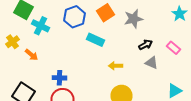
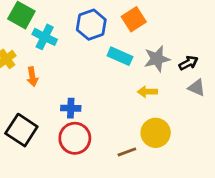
gray star: (134, 19) -> (157, 59), moved
orange arrow: (32, 55) -> (32, 77), turned 40

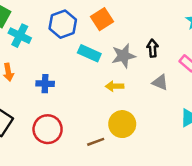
black arrow: (188, 63) -> (153, 48), moved, turned -66
blue cross: (71, 108) -> (45, 84), moved

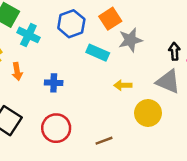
black arrow: (153, 48) -> (174, 51), moved
gray star: (123, 56) -> (130, 40), moved
gray triangle: (160, 82) -> (168, 82), size x1.5
yellow circle: (122, 124) -> (148, 113), moved

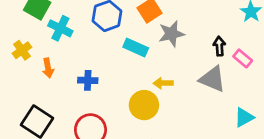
yellow circle: (148, 113) -> (144, 105), moved

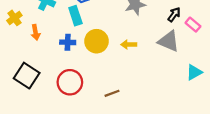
black arrow: (219, 46) -> (174, 15), turned 40
cyan rectangle: (136, 47) -> (75, 16), moved, turned 48
yellow circle: (144, 105) -> (96, 41), moved

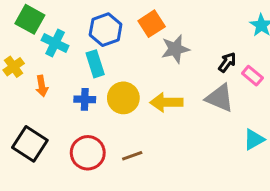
yellow arrow: (129, 45) -> (166, 102), size x1.5
brown line: (112, 93) -> (132, 156), moved

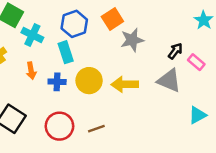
orange arrow: (42, 86) -> (31, 71), moved

